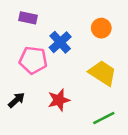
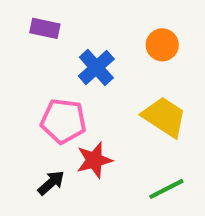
pink pentagon: (33, 60) -> (63, 121), moved
black arrow: (16, 100) -> (51, 183), moved

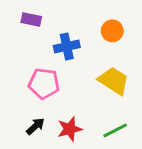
blue cross: (96, 67) -> (67, 47), turned 30
red star: (94, 160) -> (70, 129), moved

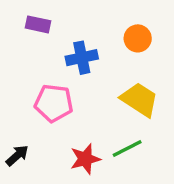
black arrow: (35, 126) -> (17, 155), moved
green line: (115, 130) -> (127, 148), moved

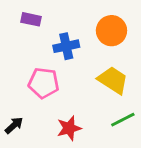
orange circle: (138, 38) -> (111, 31), size x1.4
green line: (127, 148) -> (123, 120), moved

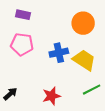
blue cross: (66, 46) -> (59, 53), moved
pink pentagon: (44, 83) -> (22, 44), moved

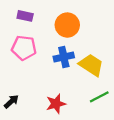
orange circle: (83, 23) -> (67, 25), moved

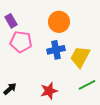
purple rectangle: (25, 16) -> (11, 21), moved, turned 48
yellow trapezoid: (91, 65) -> (80, 57), turned -95

